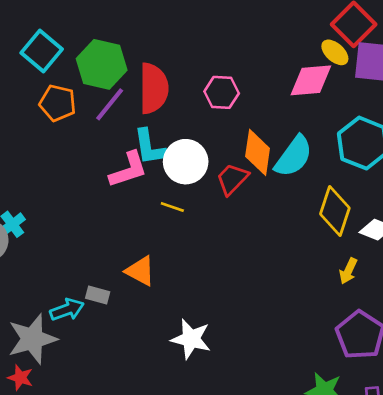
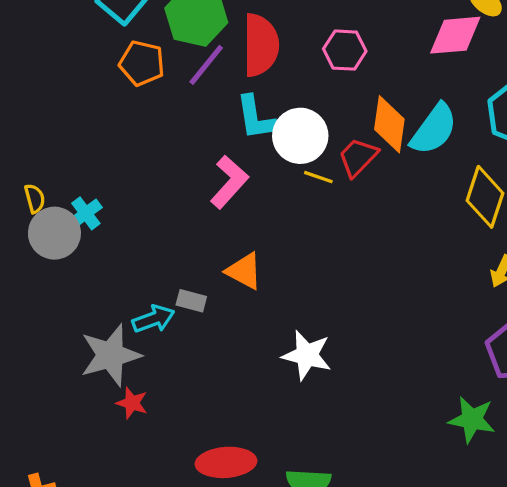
pink L-shape: (128, 170) -> (229, 182), moved, turned -30
yellow line: (172, 207) -> (318, 177), moved
red star: (20, 378) -> (132, 403), moved

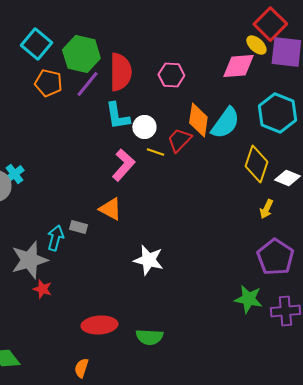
white circle: (300, 136) -> (144, 127), size x0.7
pink L-shape: (229, 182) -> (123, 165), moved
cyan arrow: (153, 319) -> (55, 238), turned -55

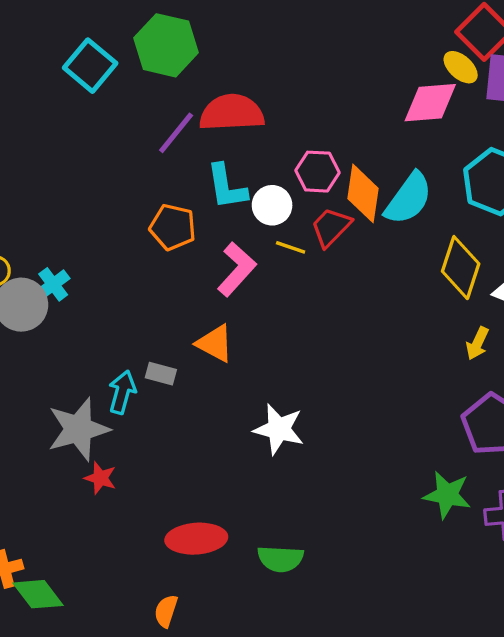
green hexagon: (81, 54) -> (166, 45), moved
red semicircle: (120, 72) -> (232, 113), turned -93
pink hexagon: (171, 75) -> (318, 172), moved
orange pentagon: (48, 83) -> (173, 227), moved

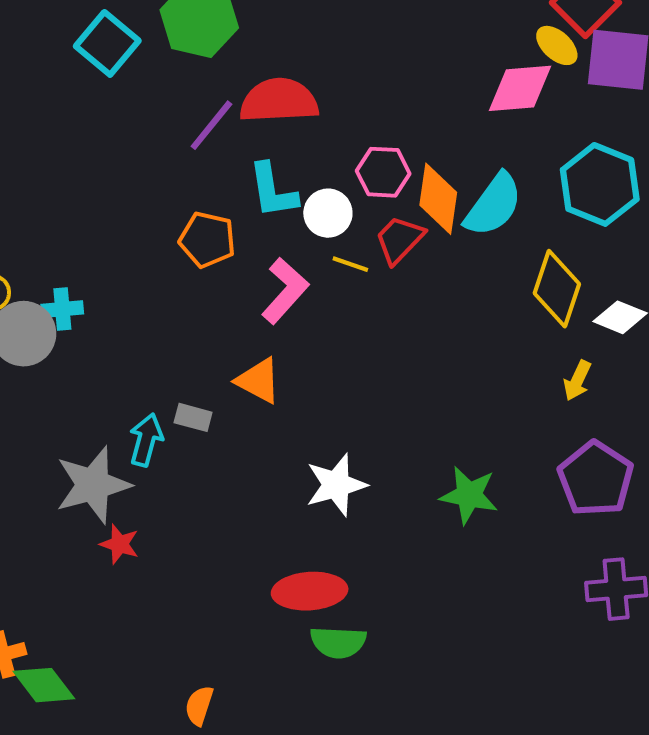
cyan cross: (53, 284) -> (62, 309), turned 32
white star: (279, 429) -> (336, 485), turned -30
green star: (447, 495) -> (469, 495), moved
red ellipse: (196, 539) -> (310, 591), moved

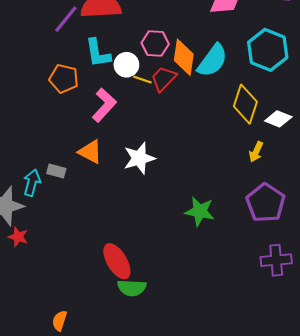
yellow line: (350, 264) -> (142, 80), moved
white star: (336, 485) -> (139, 158), moved
red ellipse: (310, 591) -> (117, 261), turned 63

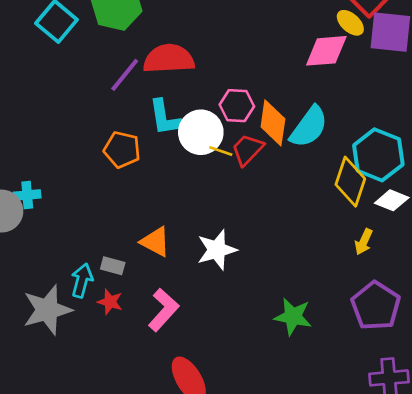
cyan hexagon: (268, 50) -> (378, 155), moved
white circle: (126, 65) -> (201, 132), size x1.4
pink L-shape: (104, 105) -> (163, 310), moved
red star: (18, 237) -> (110, 302), moved

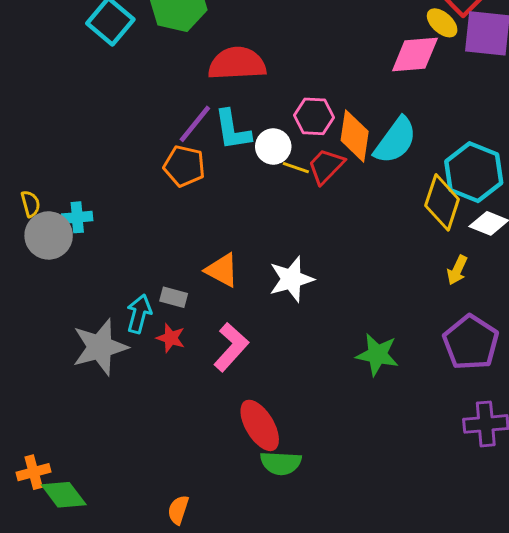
purple line: (125, 75) -> (195, 124), moved
white circle: (201, 132) -> (273, 146), size x0.7

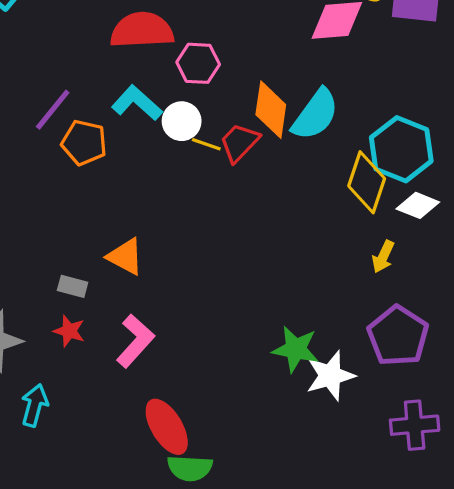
pink hexagon: (314, 116) -> (198, 63), moved
purple line: (195, 124) -> (53, 110), moved
cyan L-shape: (233, 130) -> (137, 103), turned 141
white star: (291, 279) -> (330, 376), moved
cyan arrow: (139, 314) -> (35, 405), moved

